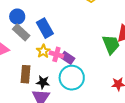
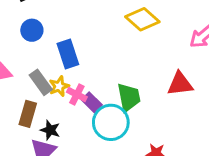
gray rectangle: (21, 32) -> (41, 82), moved
green trapezoid: (111, 44) -> (129, 97), moved
cyan circle: (72, 78) -> (111, 122), moved

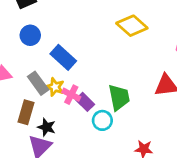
blue rectangle: (68, 54) -> (63, 57), turned -30
yellow star: (59, 86) -> (55, 87), turned -30
cyan circle: (111, 122) -> (102, 120), size x0.6

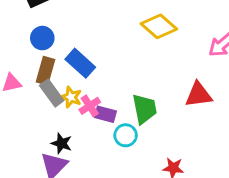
pink cross: (71, 95) -> (90, 106), turned 30
purple rectangle: (85, 102) -> (105, 114), turned -30
brown rectangle: (26, 112) -> (46, 71), moved

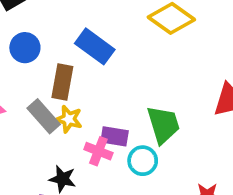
blue rectangle: (80, 63) -> (95, 46), moved
brown rectangle: (46, 71) -> (62, 82), moved
pink cross: (90, 106) -> (98, 151), moved, turned -30

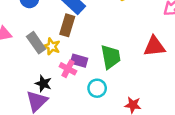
brown rectangle: (62, 82) -> (67, 25), moved
cyan circle: (143, 161) -> (97, 88), moved

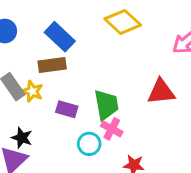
brown rectangle: (67, 25) -> (52, 65), turned 65
pink cross: (68, 69) -> (112, 129), moved

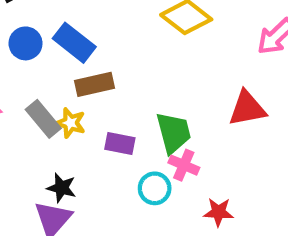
blue rectangle: (60, 37) -> (74, 43), moved

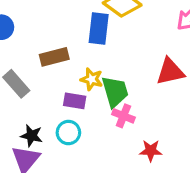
blue rectangle: (74, 43) -> (99, 28), moved, turned 60
yellow star: (70, 123) -> (92, 79), moved
cyan circle: (155, 188) -> (68, 133), moved

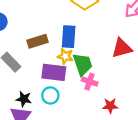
blue rectangle: (99, 28) -> (69, 37), moved
purple rectangle: (75, 101) -> (54, 72), size x1.5

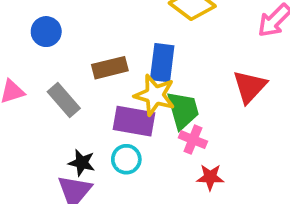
red triangle: (122, 48) -> (250, 87), turned -35
yellow star: (65, 56) -> (155, 95), size x1.5
red star: (110, 106) -> (210, 177), moved

